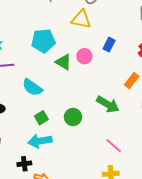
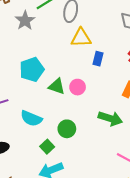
yellow triangle: (81, 19) -> (81, 38), moved
pink circle: (84, 56) -> (78, 87), moved
green circle: (73, 117) -> (67, 129), moved

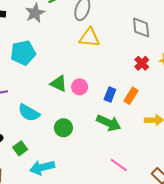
blue rectangle: (98, 59) -> (110, 95), moved
cyan pentagon: (32, 70) -> (23, 53), moved
green square: (47, 147) -> (20, 148), moved

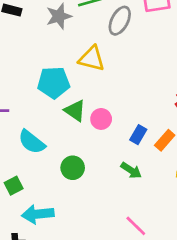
yellow triangle: (89, 38) -> (92, 59), moved
cyan pentagon: (23, 53) -> (54, 83), moved
green arrow: (109, 123) -> (131, 170), size x0.7

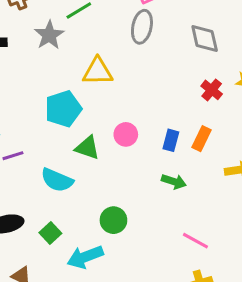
gray ellipse: (120, 21) -> (142, 27), moved
green triangle: (75, 111) -> (87, 148), moved
green circle: (73, 168) -> (113, 220), moved

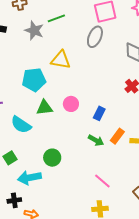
gray star: (49, 35) -> (34, 30), turned -30
orange rectangle: (201, 139) -> (117, 136), moved
green triangle: (87, 148) -> (45, 108), turned -36

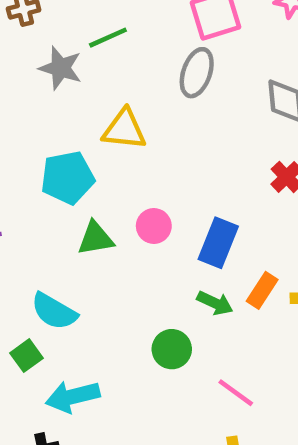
blue rectangle: (99, 113) -> (218, 243), size x1.5
cyan semicircle: (21, 125) -> (54, 311), moved
green circle: (52, 158) -> (172, 349), moved

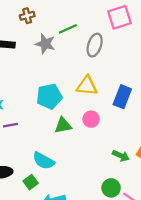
gray ellipse: (197, 73) -> (95, 45), moved
yellow triangle: (124, 129) -> (87, 86), moved
blue rectangle: (218, 243) -> (122, 97), moved
green circle: (172, 349) -> (111, 188), moved

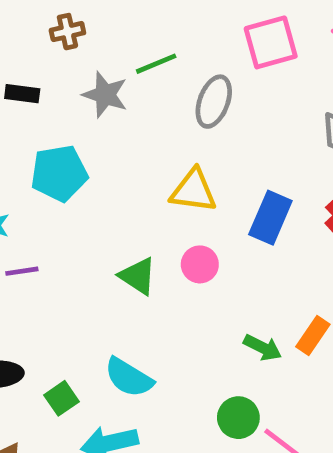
cyan pentagon: (49, 96) -> (59, 173), moved
green triangle: (63, 125) -> (138, 276), turned 42
cyan semicircle: (44, 161) -> (129, 377), moved

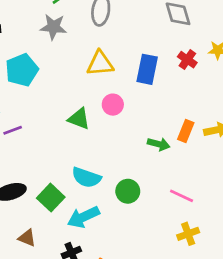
gray star: (105, 95) -> (53, 27), moved
green square: (62, 398) -> (51, 198), size x1.4
green circle: (238, 418) -> (128, 191), moved

